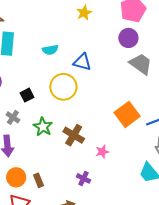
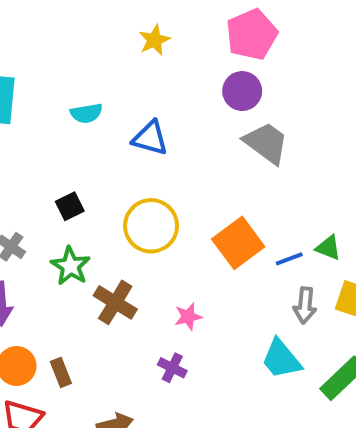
yellow circle: (63, 87) -> (151, 226), moved
black square: (27, 95) -> (70, 206), moved
brown cross: (74, 135) -> (115, 302), moved
purple cross: (84, 178) -> (172, 368), moved

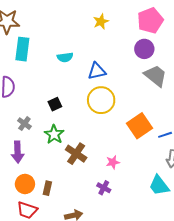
blue triangle: (150, 138) -> (97, 71), turned -30
yellow circle: (151, 226) -> (101, 100), moved
brown rectangle: (61, 372) -> (47, 188), turned 32

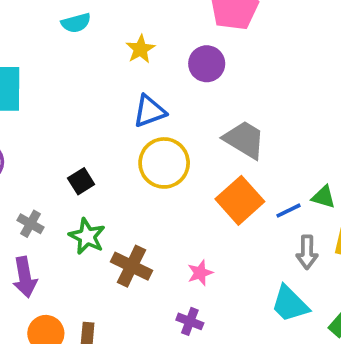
yellow star: (101, 22) -> (140, 49), moved
purple circle: (144, 49) -> (207, 64), moved
cyan semicircle: (65, 57) -> (76, 23), moved
gray trapezoid: (156, 76) -> (244, 140), moved

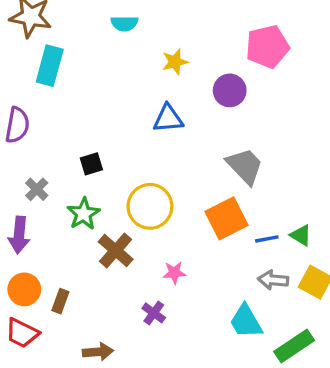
yellow circle: (164, 163) -> (150, 206), moved
gray arrow: (307, 252) -> (273, 280), turned 80

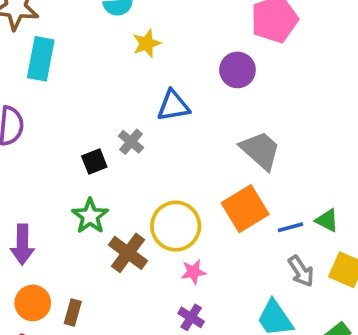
yellow star: (175, 62) -> (147, 43), moved
gray cross: (37, 189) -> (131, 142), moved
yellow circle: (150, 206) -> (176, 226), moved
gray arrow: (273, 280) -> (301, 271), turned -124
purple cross: (154, 313) -> (191, 317), moved

